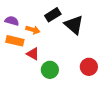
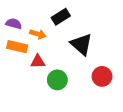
black triangle: (74, 25) -> (81, 44), moved
red triangle: (33, 54) -> (38, 62), turned -32

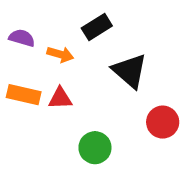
orange rectangle: (17, 47) -> (24, 95), moved
green circle: (57, 80) -> (95, 148), moved

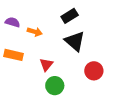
black rectangle: (97, 27) -> (70, 16), moved
red triangle: (60, 98) -> (46, 64), moved, turned -48

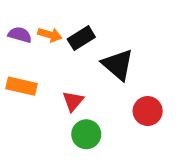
black rectangle: (70, 16) -> (81, 38), moved
orange arrow: (35, 32) -> (50, 35), moved

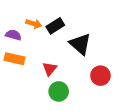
purple semicircle: (20, 35) -> (13, 35), moved

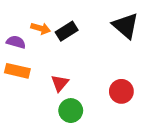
black triangle: (80, 44) -> (125, 26), moved

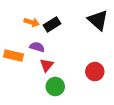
purple semicircle: (16, 42) -> (37, 47), moved

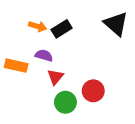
red circle: (95, 72) -> (93, 91), moved

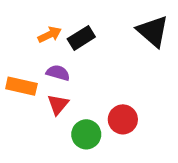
orange arrow: (38, 26) -> (50, 35), turned -42
red triangle: (55, 77) -> (58, 104), moved

